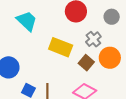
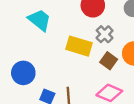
gray cross: (93, 39) -> (105, 34), moved

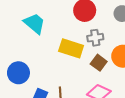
gray cross: (105, 34) -> (95, 38), turned 35

